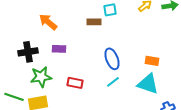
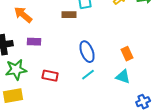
orange rectangle: (152, 61) -> (127, 54), turned 56
cyan triangle: (148, 84) -> (123, 77), size x0.7

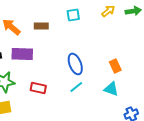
brown rectangle: (69, 15) -> (41, 26), moved
purple rectangle: (34, 42) -> (22, 54), size x1.5

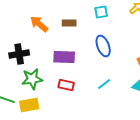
purple rectangle: (22, 54) -> (64, 57), moved
blue ellipse: (75, 64) -> (103, 46), moved

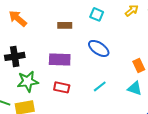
cyan square: (101, 12) -> (97, 14), turned 32
orange arrow: (39, 24) -> (18, 18), moved
blue ellipse: (103, 46) -> (99, 48), turned -35

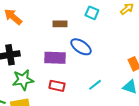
blue ellipse: (99, 48) -> (81, 47), moved

